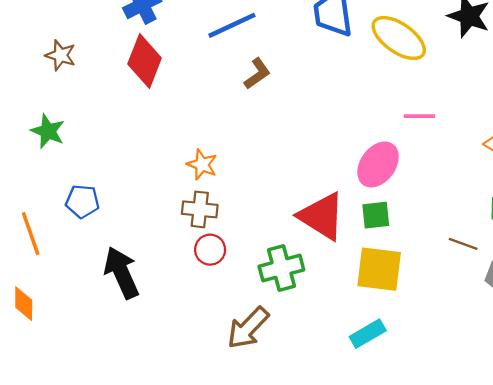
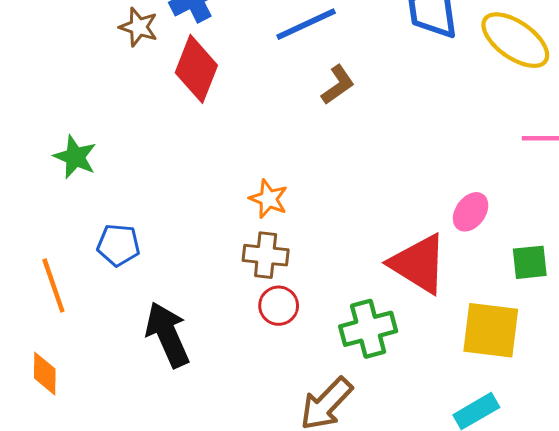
brown star: (61, 55) -> (139, 27), moved
pink ellipse: (378, 165) -> (471, 212), moved, size x0.7
green square: (376, 215) -> (530, 262), moved

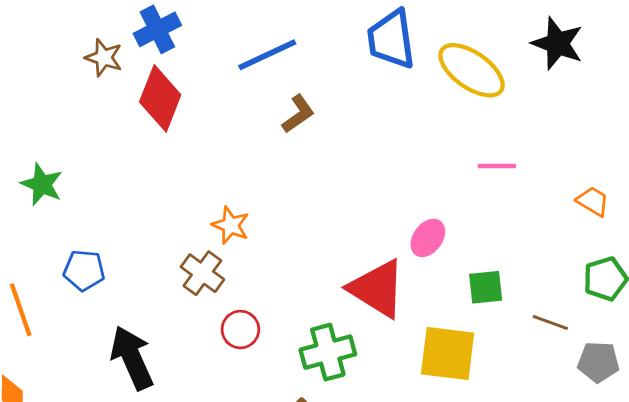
brown cross: (266, 255) -> (202, 273), moved, turned 30

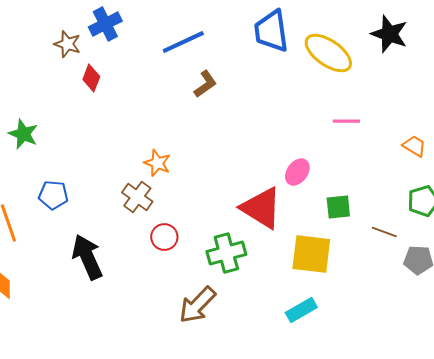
red diamond: (160, 98) -> (91, 78), moved, size x0.6

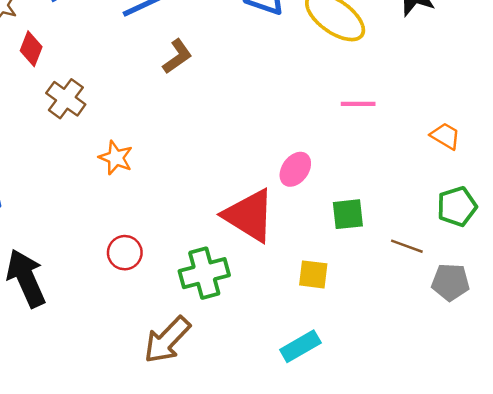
brown cross: (137, 197) -> (66, 99), moved
yellow square: (311, 254) -> (313, 274), size x0.6

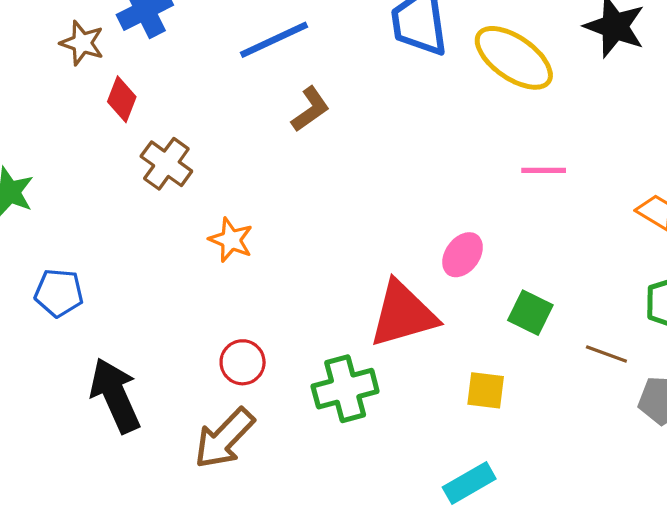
green square: (348, 214) -> (530, 313), turned 32
red triangle: (249, 215) -> (403, 314), turned -48
brown arrow: (167, 340) -> (224, 438), moved

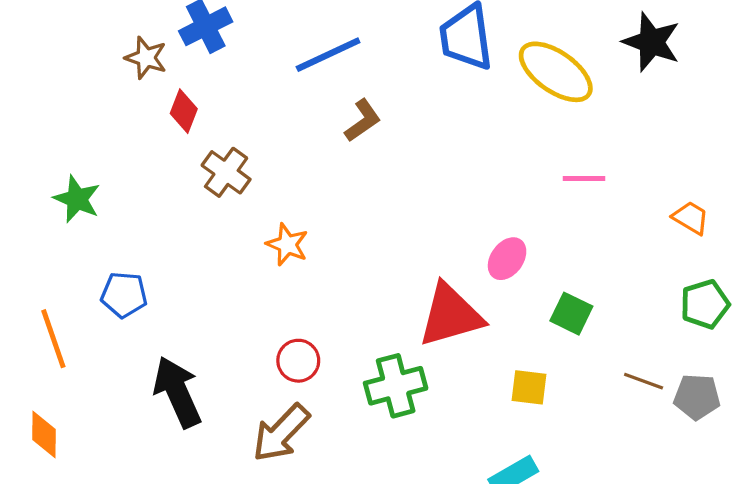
brown line: (606, 354) -> (644, 381), moved

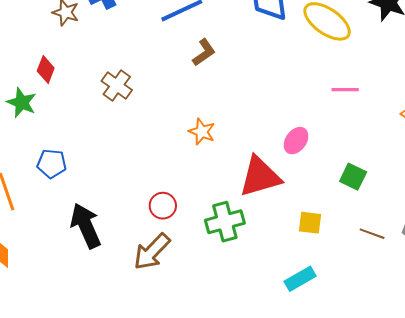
red diamond: (184, 111) -> (46, 69), moved
orange star: (287, 245) -> (202, 132), moved
green square: (571, 314) -> (353, 177), moved
brown line: (644, 381) -> (372, 234), moved

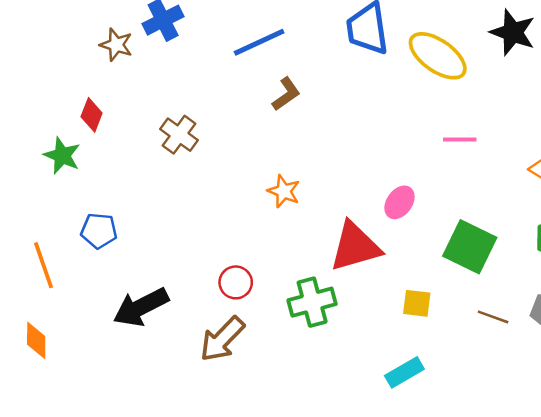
green square: (353, 177) -> (470, 247), size x1.6
black arrow: (86, 226) -> (141, 307), turned -93

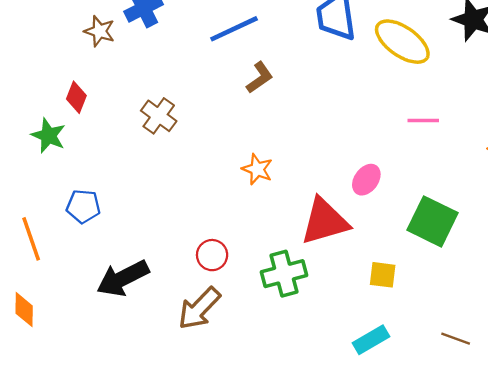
brown line: (493, 317) -> (456, 339), moved

